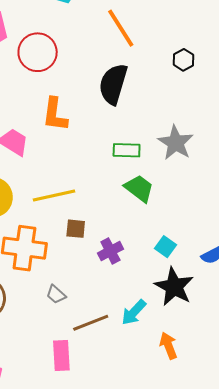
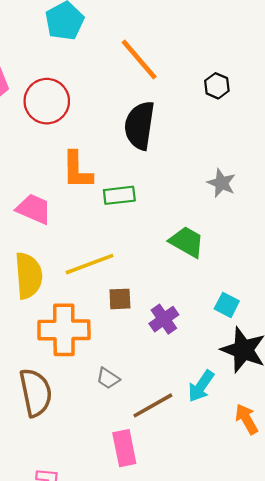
gray star: (176, 143) -> (221, 183), size x0.7
green rectangle: (127, 150) -> (119, 195), moved

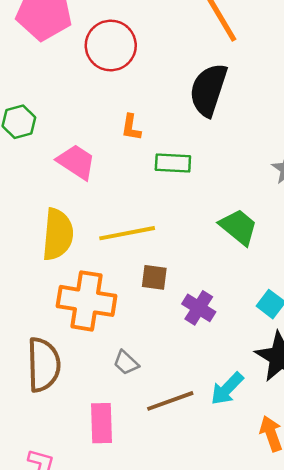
orange L-shape: (77, 170) -> (131, 127), size x0.6
purple cross: (164, 319) -> (199, 308), turned -32
pink rectangle: (124, 448) -> (101, 423), moved

